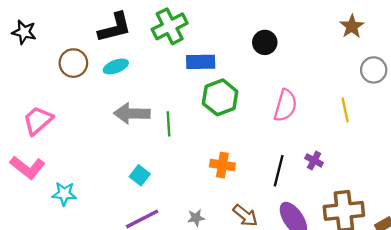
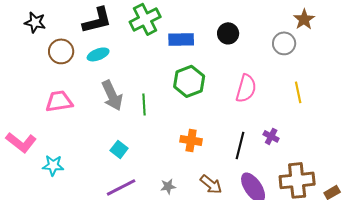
black star: (24, 32) -> (35, 22), moved
blue rectangle: (201, 62) -> (181, 39), moved
gray circle: (374, 70) -> (284, 43), moved
gray arrow: (132, 113) -> (112, 95), turned -116
pink trapezoid: (38, 120) -> (59, 101), moved, turned 32

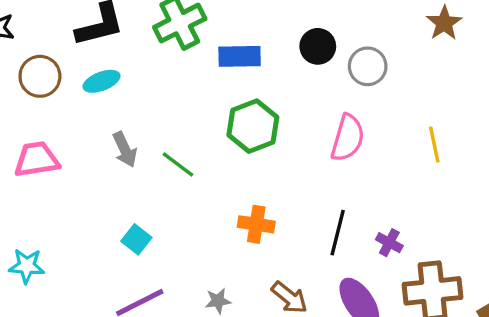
gray circle: (284, 43) -> (368, 66), moved
gray arrow: (112, 95) -> (125, 149), size x0.7
green line: (144, 104) -> (178, 164), turned -50
purple cross: (271, 136) -> (389, 243), moved

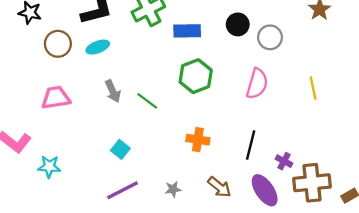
purple cross: (389, 243) -> (284, 161), moved

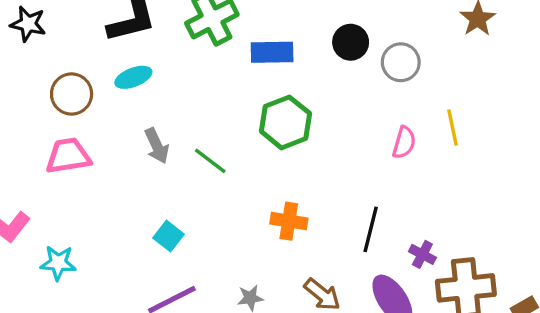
brown circle: (58, 44) -> (72, 94), moved
pink semicircle: (257, 84) -> (404, 142), moved, size x0.7
yellow line: (313, 88) -> (453, 127), moved

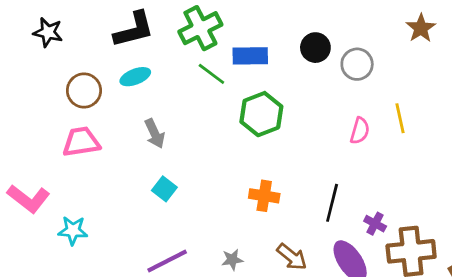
green line: (210, 161) -> (211, 74), moved
cyan square: (168, 236) -> (164, 189), moved

